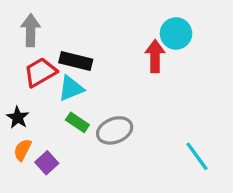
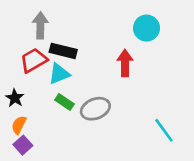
gray arrow: (31, 30) -> (40, 25), moved
red arrow: (155, 56) -> (125, 63), moved
purple square: (47, 163) -> (23, 145), moved

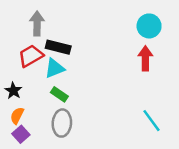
cyan circle: (147, 28) -> (149, 26), moved
red arrow: (125, 63) -> (145, 58), moved
gray ellipse: (95, 109) -> (62, 123), moved, turned -65

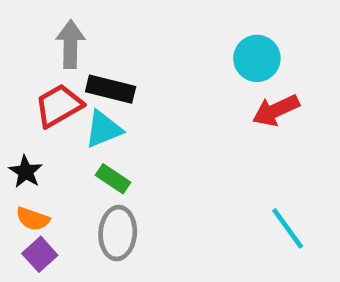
cyan circle: (149, 26) -> (257, 58), moved
red arrow: (145, 58) -> (276, 110), turned -115
orange semicircle: (17, 116) -> (33, 219), turned -98

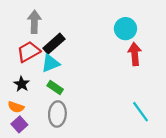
black rectangle: (111, 89) -> (54, 44), turned -55
red arrow: (276, 110) -> (135, 54), turned 110
black star: (26, 172) -> (22, 84), moved

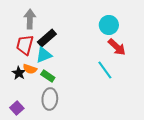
red trapezoid: (29, 52) -> (25, 45), turned -45
red arrow: (135, 54) -> (117, 47), turned 138
orange semicircle: (16, 107) -> (30, 69), moved
cyan line: (140, 112) -> (105, 70), moved

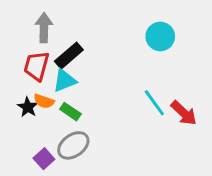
red arrow: (117, 47) -> (184, 113), moved
gray ellipse: (50, 99) -> (73, 145), turned 50
purple square: (17, 108) -> (44, 159), moved

